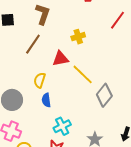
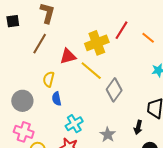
red line: (118, 20) -> (122, 30), moved
yellow cross: (78, 37) -> (97, 43), moved, size x1.6

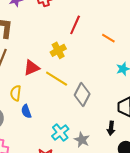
red line: (122, 30) -> (75, 25), moved
yellow cross: (97, 43) -> (58, 50), size x0.7
cyan cross: (74, 124) -> (60, 133), moved

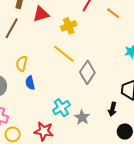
orange line: (108, 38) -> (113, 13), moved
red triangle: (32, 68) -> (41, 14), moved

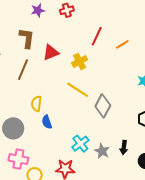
orange line: (113, 13) -> (122, 44), turned -64
black arrow: (112, 109) -> (124, 148), moved

